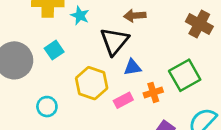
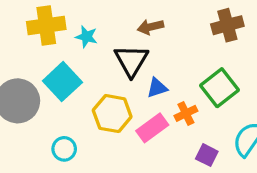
brown cross: (199, 24) -> (227, 25), turned -35
cyan square: (54, 50) -> (62, 82), size x1.6
pink rectangle: (123, 100) -> (152, 128), size x1.4

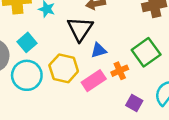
cyan square: (62, 82) -> (27, 42), size x0.7
cyan circle: (64, 149) -> (27, 75), moved, size x1.6

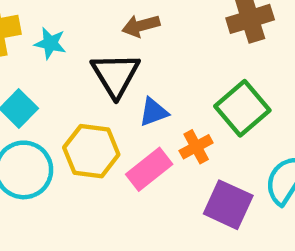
purple square: (134, 103) -> (228, 205), size x1.5

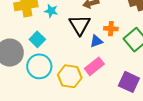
orange cross: (196, 147) -> (111, 29), moved, turned 32
yellow hexagon: (91, 151) -> (70, 76), moved

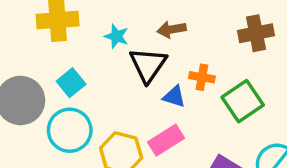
cyan star: (51, 11) -> (116, 36), moved
blue triangle: (96, 41) -> (174, 97), turned 32

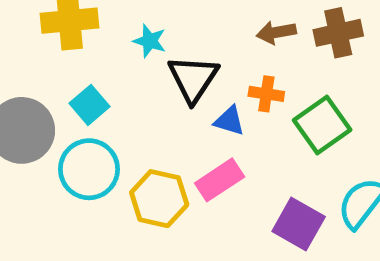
brown arrow: (172, 29) -> (276, 32), moved

